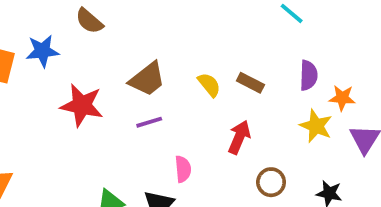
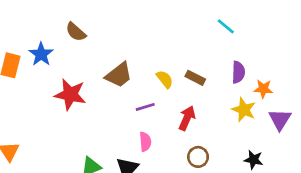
blue star: (42, 51) -> (41, 54), turned -30
purple line: (149, 122) -> (145, 107), moved
brown circle: (271, 182) -> (198, 157), moved

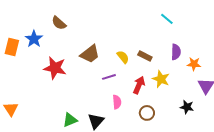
yellow star: (244, 110) -> (161, 79), moved
pink semicircle: (145, 142) -> (117, 102), moved
black star: (254, 160) -> (187, 107), moved

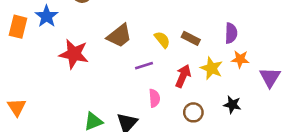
orange star: (194, 64) -> (240, 59), moved
black star: (187, 107) -> (232, 105), moved

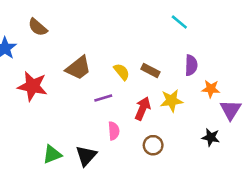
orange star: (240, 59) -> (211, 89), moved
yellow star: (212, 68) -> (171, 101), turned -30
black star: (232, 105) -> (211, 137), moved

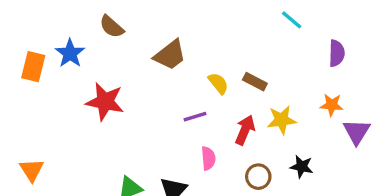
purple semicircle: (191, 65) -> (337, 53), moved
brown trapezoid: (78, 68) -> (170, 55), moved
black star: (211, 137) -> (302, 167), moved

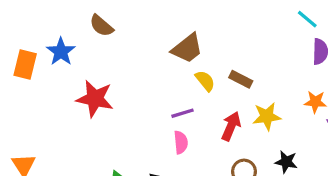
cyan line: (292, 20) -> (307, 19), moved
brown trapezoid: (170, 55) -> (187, 48), moved
pink semicircle: (208, 158) -> (181, 142), moved

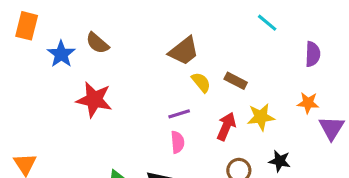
cyan line: (307, 19) -> (267, 23), moved
brown semicircle: (101, 26) -> (97, 43), moved
orange rectangle: (25, 65) -> (27, 26), moved

